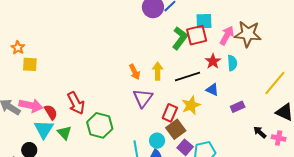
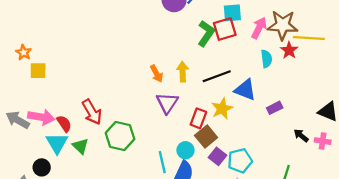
red star: (213, 61) -> (289, 50), moved
yellow line: (275, 83) -> (309, 38), moved, turned 56
blue triangle: (212, 90) -> (245, 90), size x1.5

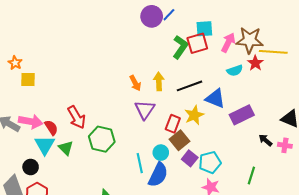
cyan semicircle: (266, 59) -> (235, 70), turned 77
purple rectangle: (275, 108) -> (242, 115), size x1.6

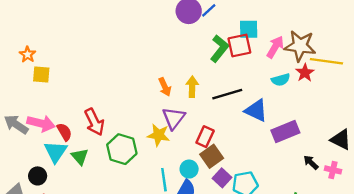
yellow star: (194, 115) -> (159, 135), moved, turned 30

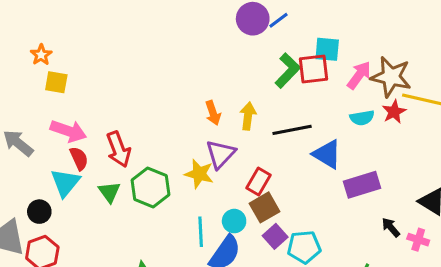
pink arrow: (41, 123) -> (68, 131), moved
green triangle: (80, 157) -> (109, 192), moved

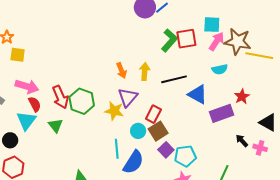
cyan square: (327, 49) -> (212, 25), moved
red star: (394, 112) -> (242, 96), moved
green hexagon: (150, 187) -> (82, 101), moved
cyan circle: (234, 221) -> (138, 131), moved

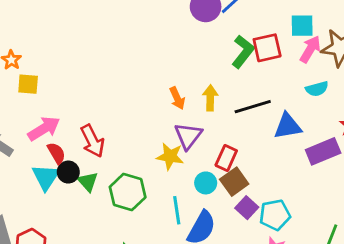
pink arrow: (27, 86) -> (44, 128), turned -45
blue triangle: (198, 94) -> (288, 126), turned -35
green hexagon: (82, 101) -> (128, 192), moved
black circle: (10, 140) -> (68, 172), moved

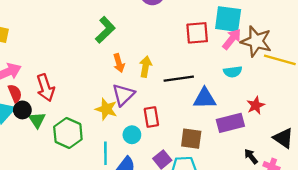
cyan square: (302, 26) -> (228, 19), size x1.4
green L-shape: (243, 52) -> (105, 30), moved
red rectangle: (226, 158) -> (151, 117), turned -42
brown square: (234, 182) -> (191, 139), moved, turned 35

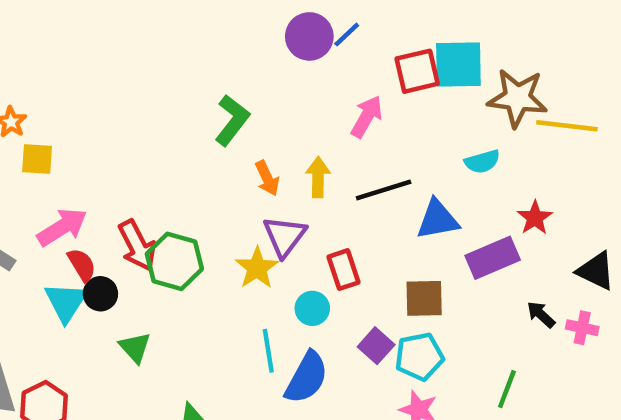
red square: (197, 33) -> (417, 71), moved
pink arrow: (232, 39) -> (367, 117), moved
yellow star: (106, 109) -> (257, 268), turned 30
green triangle: (37, 120) -> (135, 348), moved
green hexagon: (68, 133) -> (174, 261), moved

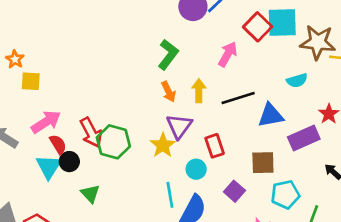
red square: (417, 71) -> (258, 27), turned -32
green L-shape: (232, 120) -> (168, 55), moved
cyan pentagon: (419, 356) -> (285, 195), moved

